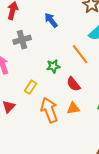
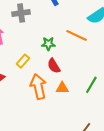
orange line: (80, 54) -> (77, 35), turned -35
red semicircle: (73, 84) -> (54, 66), moved

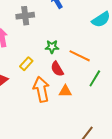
orange line: (77, 35) -> (80, 56), moved
green line: (91, 85) -> (95, 78), moved

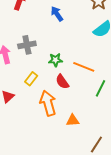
gray cross: (25, 16) -> (27, 45), moved
orange triangle: (65, 91) -> (73, 120), moved

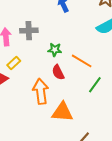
yellow rectangle: (31, 79) -> (14, 63), moved
orange triangle: (73, 120) -> (62, 112), size x1.6

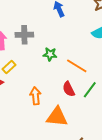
red semicircle: (58, 72) -> (69, 89), moved
orange arrow: (41, 91) -> (35, 96), size x0.7

